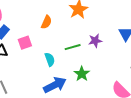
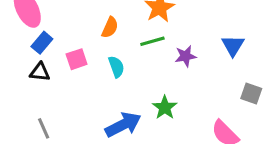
green line: (73, 47) -> (152, 41), moved
cyan semicircle: (50, 59) -> (116, 67), moved

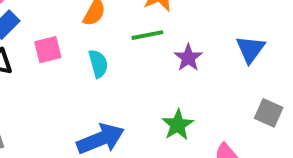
purple star: (186, 56) -> (188, 58), turned -30
green star: (165, 107) -> (178, 125), moved

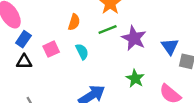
blue triangle: (250, 49) -> (170, 47), moved
purple star: (188, 58) -> (134, 38), size x1.5

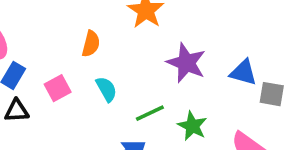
green line: (108, 29) -> (150, 113), moved
blue triangle: (170, 47) -> (243, 72), turned -36

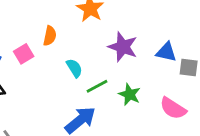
pink square: (58, 88) -> (24, 54), moved
cyan semicircle: (106, 89) -> (74, 68), moved

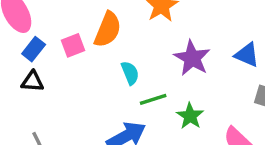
orange semicircle: (50, 36) -> (108, 29), size x1.5
blue triangle: (166, 52) -> (247, 55), moved

